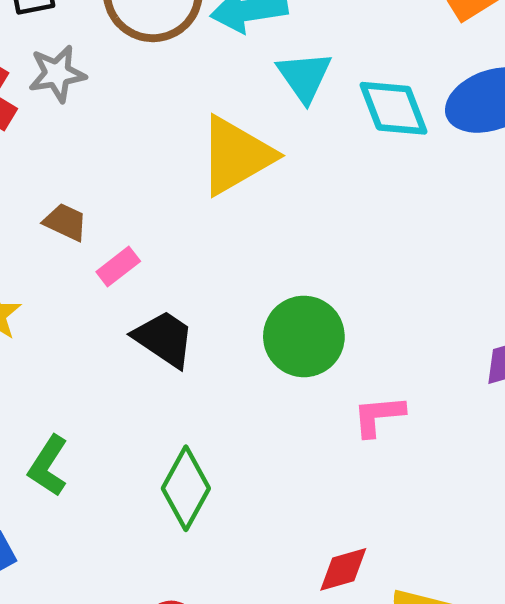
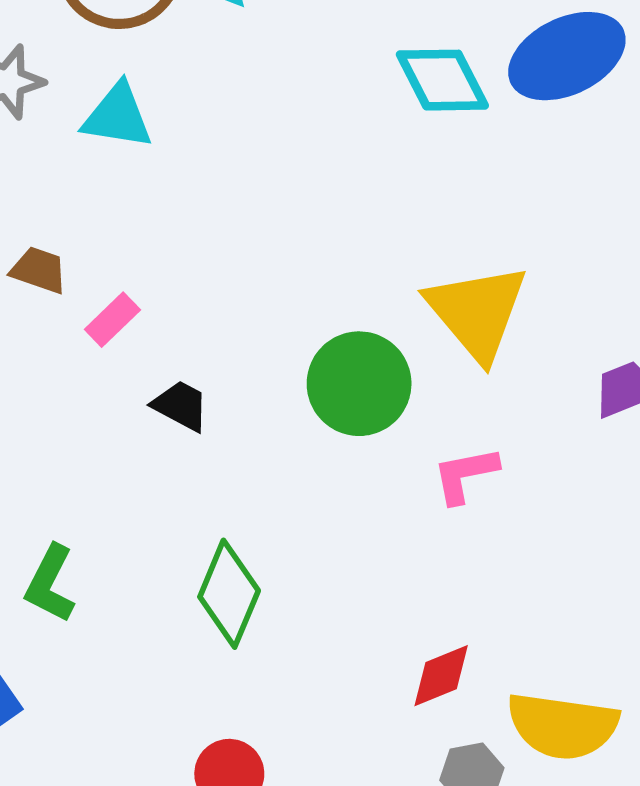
cyan triangle: (304, 76) -> (118, 116), moved, turned -40
yellow triangle: (236, 156) -> (477, 312), moved, turned -34
black trapezoid: (164, 339) -> (181, 406), size x0.7

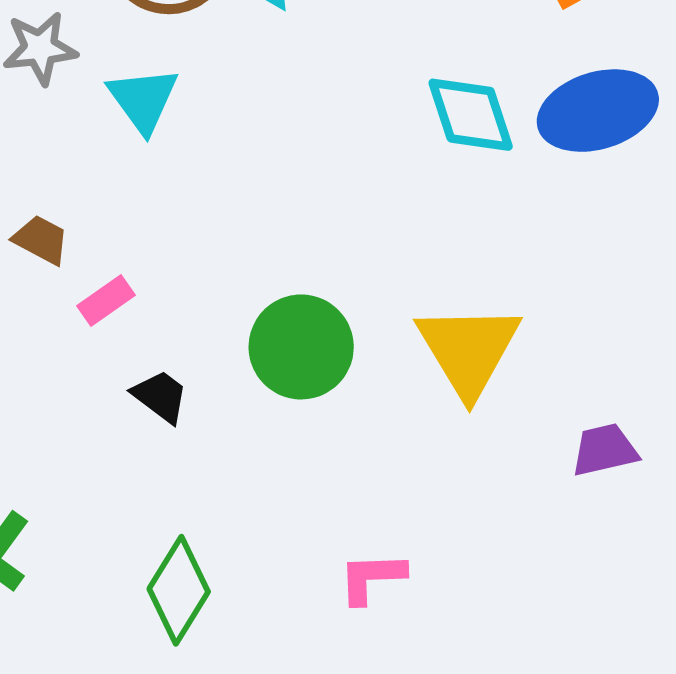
cyan triangle: (118, 116) -> (143, 100), turned 36
green circle: (359, 384) -> (301, 347), moved
pink L-shape: (465, 475) -> (372, 578), moved

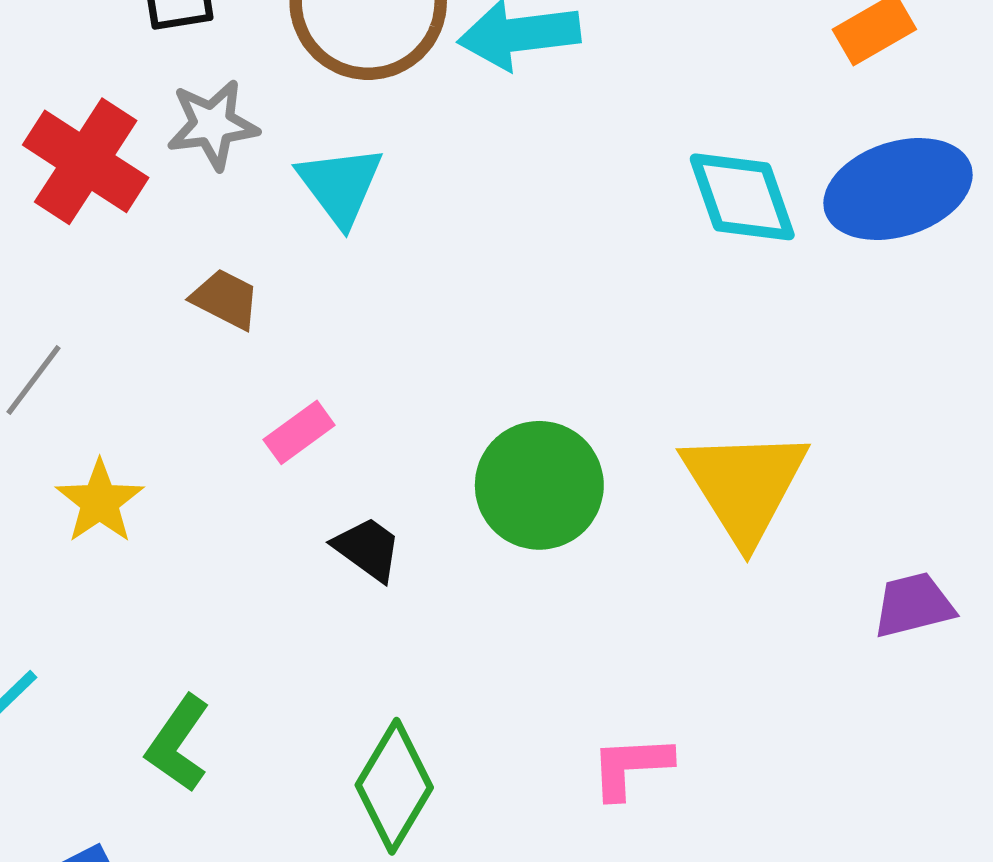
brown trapezoid: (41, 240) -> (225, 299), moved

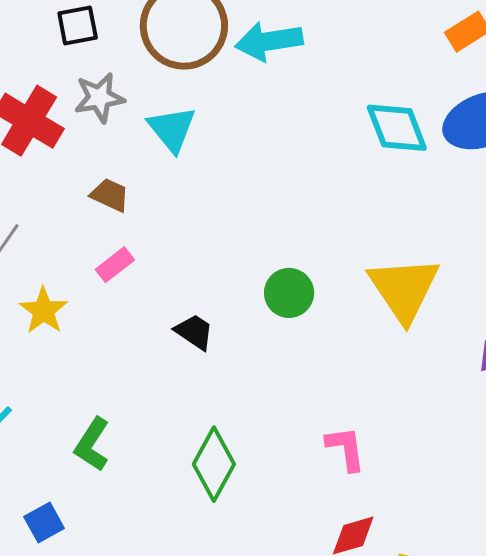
pink rectangle: (299, 432) -> (115, 265), moved
green circle: (539, 485) -> (289, 293), size x0.7
pink L-shape: (631, 767) -> (346, 448), turned 87

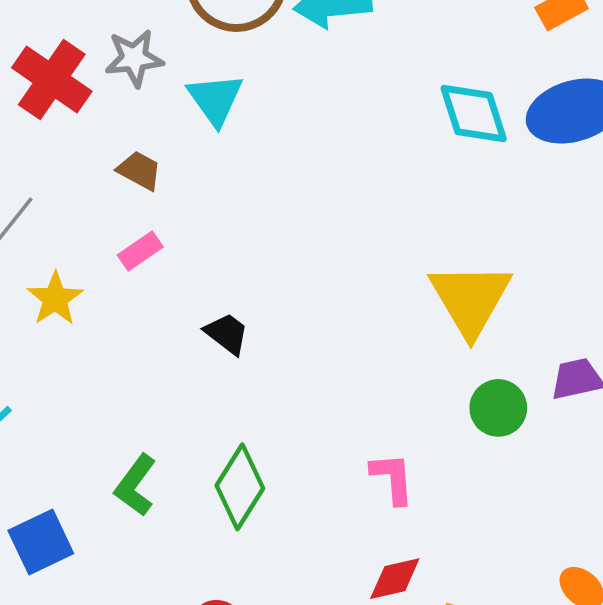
green circle: (289, 293) -> (498, 408), moved
green L-shape: (92, 444) -> (135, 485), moved
blue square: (44, 522) -> (41, 542), size x1.4

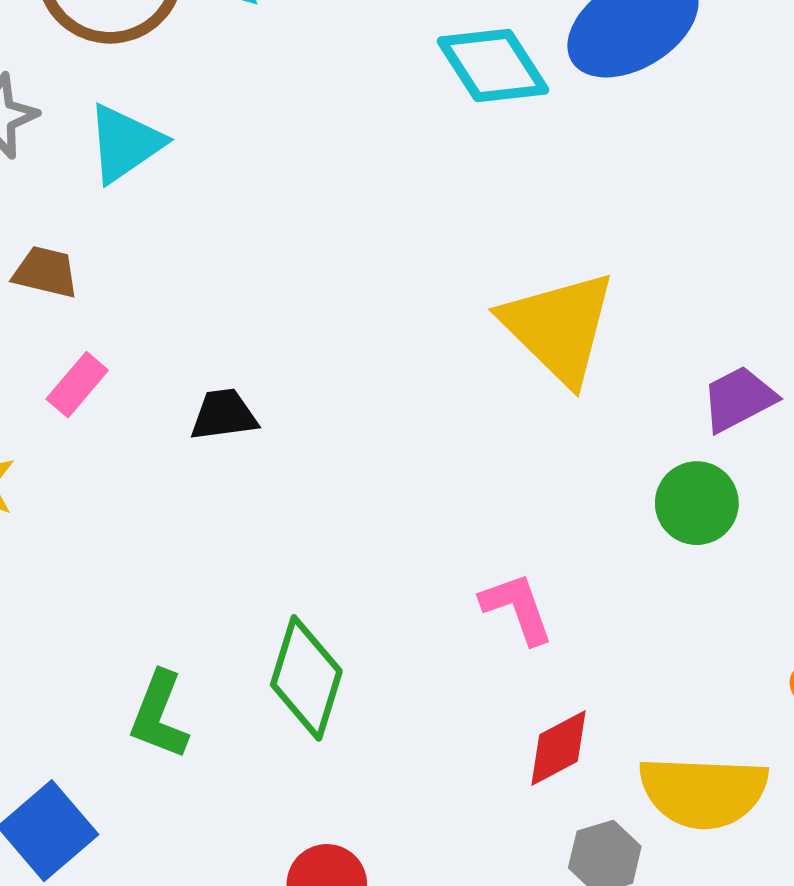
cyan triangle: (215, 99) -> (125, 143), turned 46
black trapezoid: (227, 334) -> (224, 415), moved, turned -30
green circle: (498, 408) -> (697, 503), moved

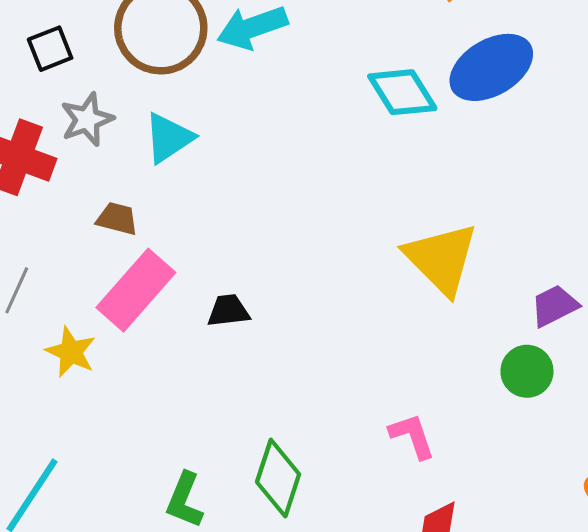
pink rectangle: (77, 385) -> (136, 290), size x2.0

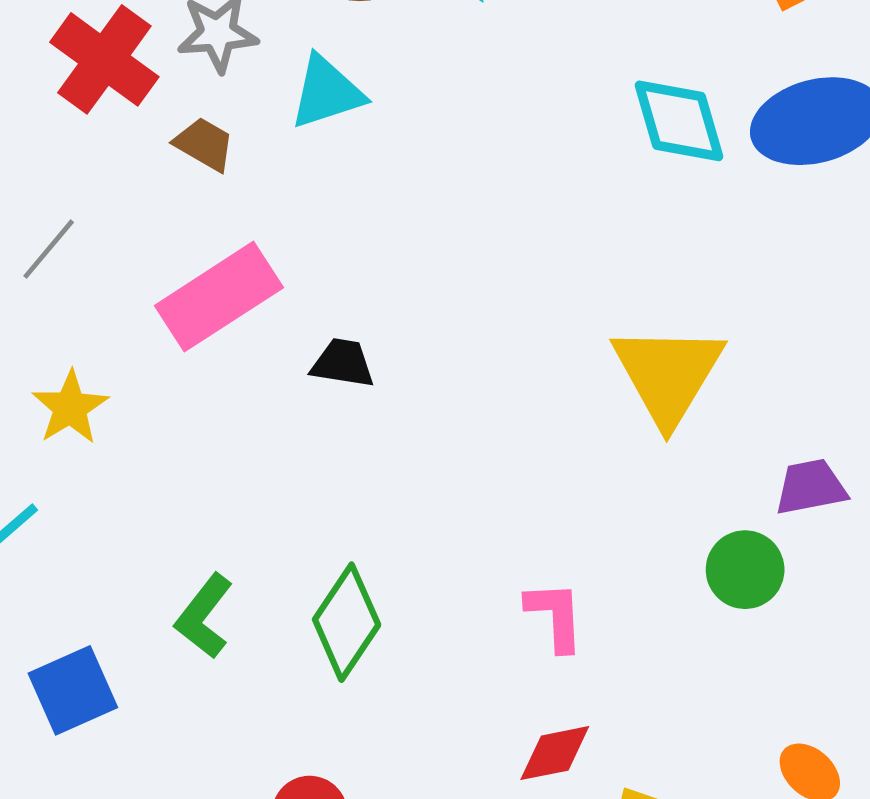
brown trapezoid: (117, 219) -> (204, 144), moved
yellow star: (71, 352) -> (70, 408), moved

